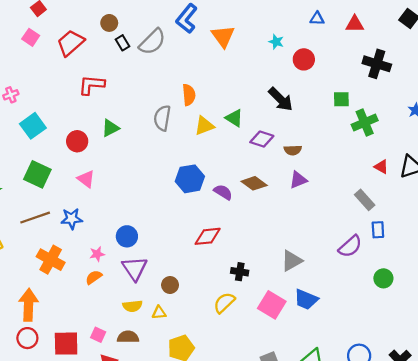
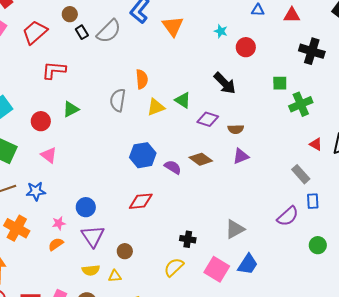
red diamond: (208, 236) -> (141, 201), moved
blue trapezoid: (306, 299) -> (248, 264), turned -80

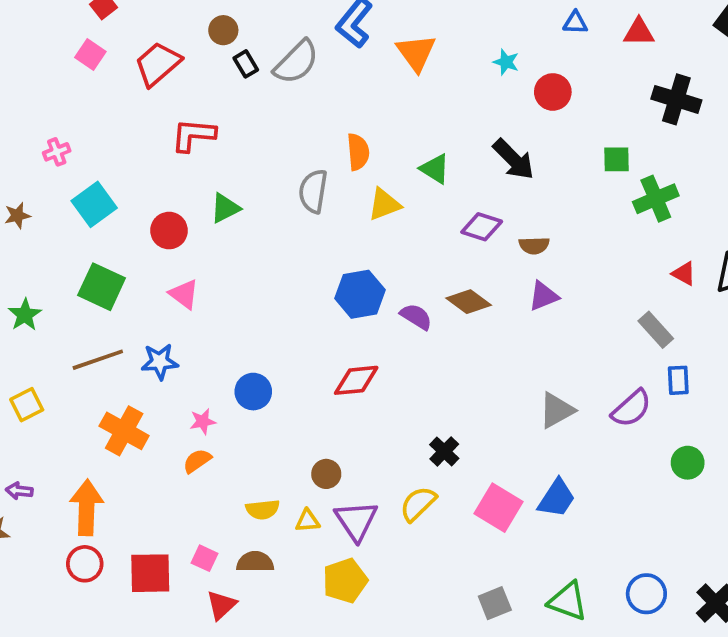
green triangle: (183, 100) -> (435, 169), moved
gray triangle: (235, 229) -> (557, 410), moved
purple triangle: (93, 236) -> (356, 521), moved
black cross: (188, 239) -> (444, 451), turned 35

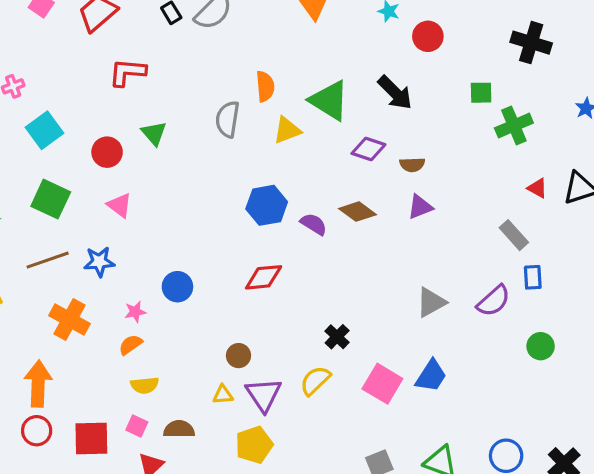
green triangle: (435, 169) -> (329, 100), size x1.6
green triangle: (225, 208) -> (154, 133), turned -44
yellow semicircle: (263, 509) -> (145, 385), moved

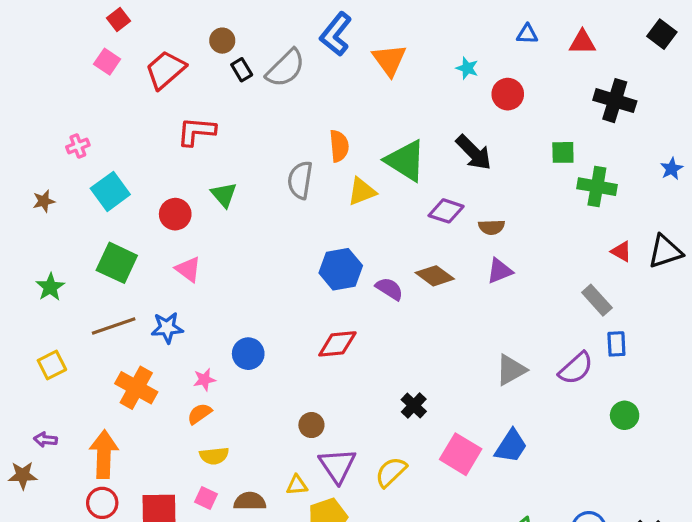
green cross: (514, 126) -> (597, 187), turned 33
yellow semicircle: (315, 381) -> (391, 472), moved
yellow triangle: (223, 395) -> (297, 485), moved

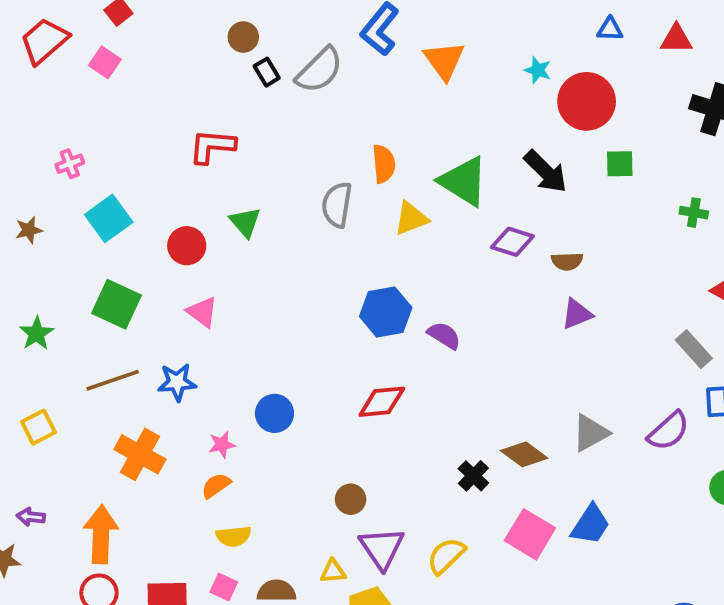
red trapezoid: (165, 70) -> (44, 41), moved
red circle: (508, 94) -> (587, 101), size x1.5
green square: (563, 152) -> (620, 164), moved
green cross: (597, 187) -> (694, 213), size x0.6
brown diamond: (435, 276) -> (524, 454), moved

